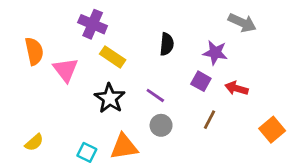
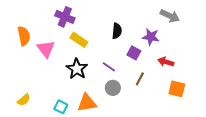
purple square: (201, 81) -> (134, 53), moved
brown line: (209, 120) -> (140, 79), moved
orange square: (272, 130) -> (177, 89), moved, turned -36

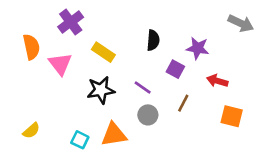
gray arrow: (170, 16) -> (241, 23), moved
purple cross: (65, 17) -> (71, 22), moved, turned 30
black star: (77, 69) -> (101, 90), turned 30

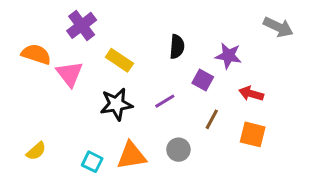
orange semicircle: (31, 47) -> (36, 54), turned -60
purple line: (143, 87) -> (165, 101), turned -66
gray circle: (148, 115) -> (178, 150), moved
orange square: (232, 116) -> (253, 134), moved

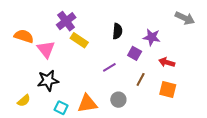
purple cross: (82, 25) -> (66, 21), moved
black star: (116, 104) -> (48, 80), moved

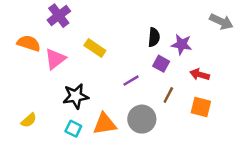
purple cross: (66, 21) -> (59, 16), moved
black semicircle: (117, 31) -> (154, 37), moved
pink triangle: (46, 49) -> (55, 59), turned 30
black star: (48, 80) -> (76, 96), moved
gray circle: (118, 100) -> (142, 119), size x1.5

